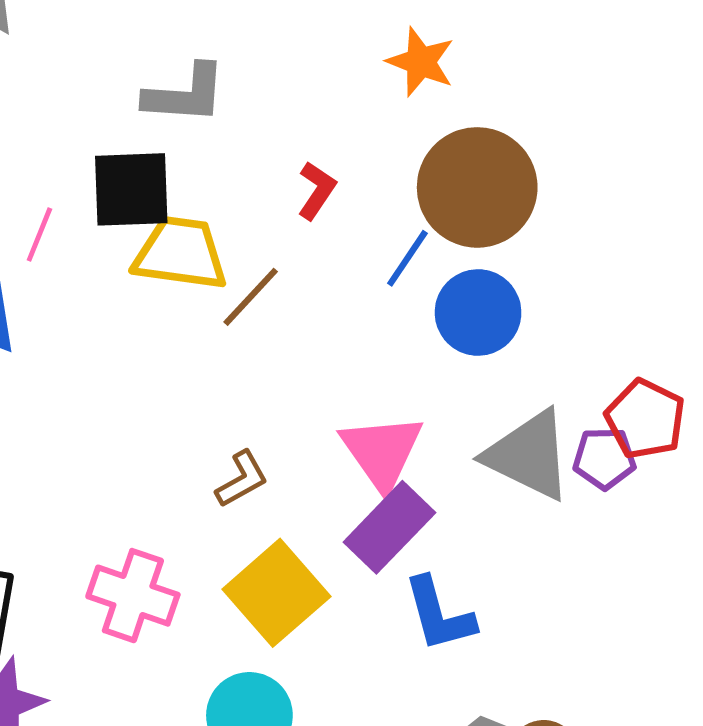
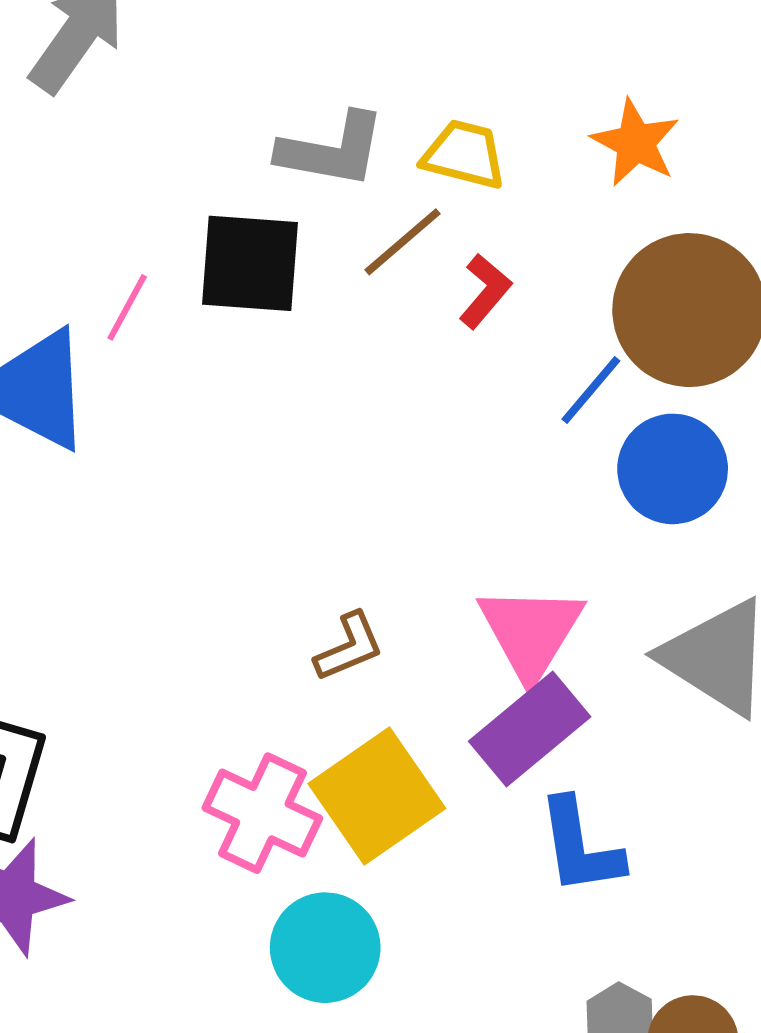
yellow trapezoid: (180, 253) -> (464, 154), moved, size x0.7
brown line: (251, 297) -> (403, 242), moved
pink cross: (133, 596) -> (262, 813), moved

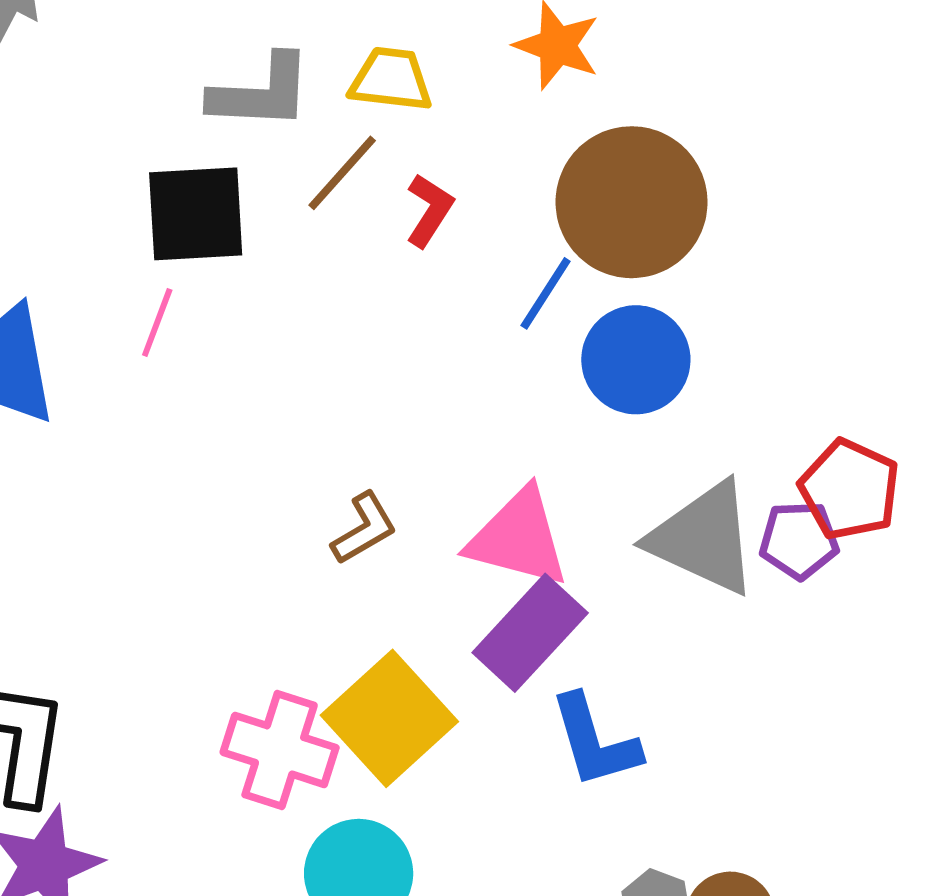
pink line: (127, 307) -> (157, 323), moved
pink triangle: (531, 632) -> (518, 538), turned -39
brown L-shape: (349, 647) -> (364, 528), moved

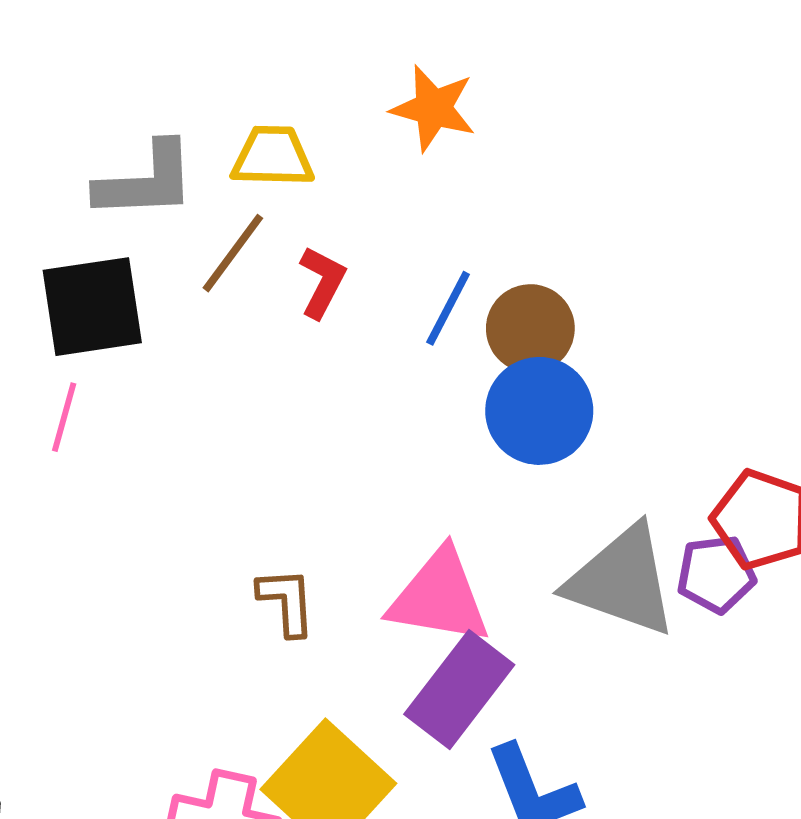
brown circle: (632, 202) -> (530, 329), moved, size x0.6
blue line: (546, 293) -> (448, 308), moved
brown L-shape: (364, 528) -> (287, 602), turned -58

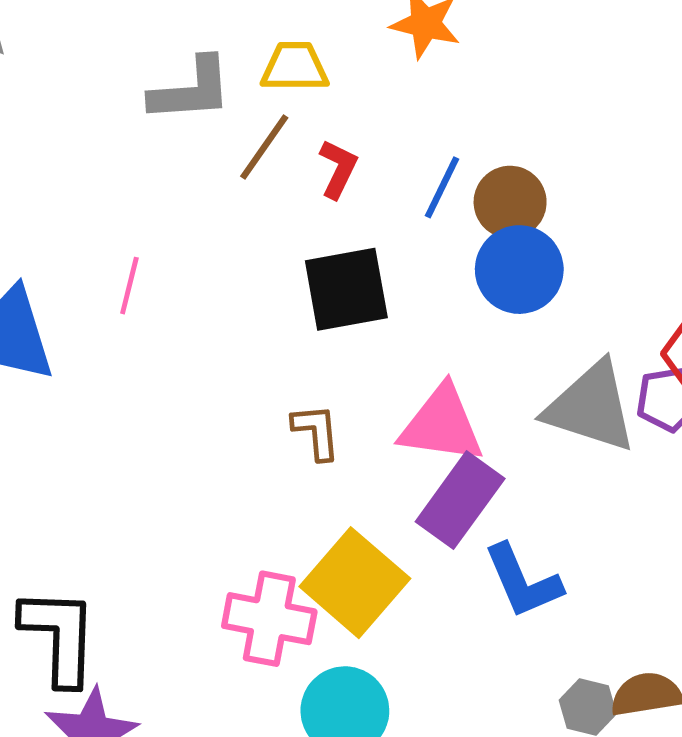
black square: (92, 307) -> (346, 289), moved

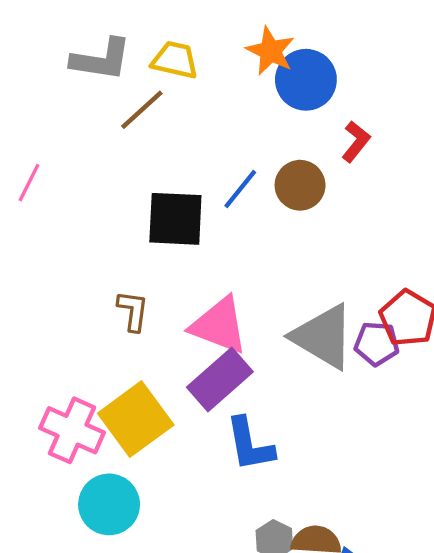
red L-shape: (338, 169) -> (356, 142), moved
blue line: (442, 187) -> (240, 189), moved
blue circle: (519, 270) -> (306, 80), moved

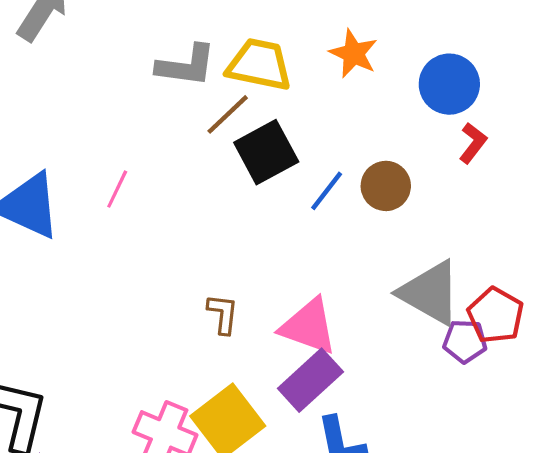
yellow trapezoid: (175, 60) -> (259, 65), size x1.4
blue circle: (306, 80) -> (449, 84), moved
red L-shape: (356, 142) -> (473, 143), moved
black square: (175, 219) -> (266, 152), moved, turned -30
gray triangle: (323, 337) -> (430, 293), moved

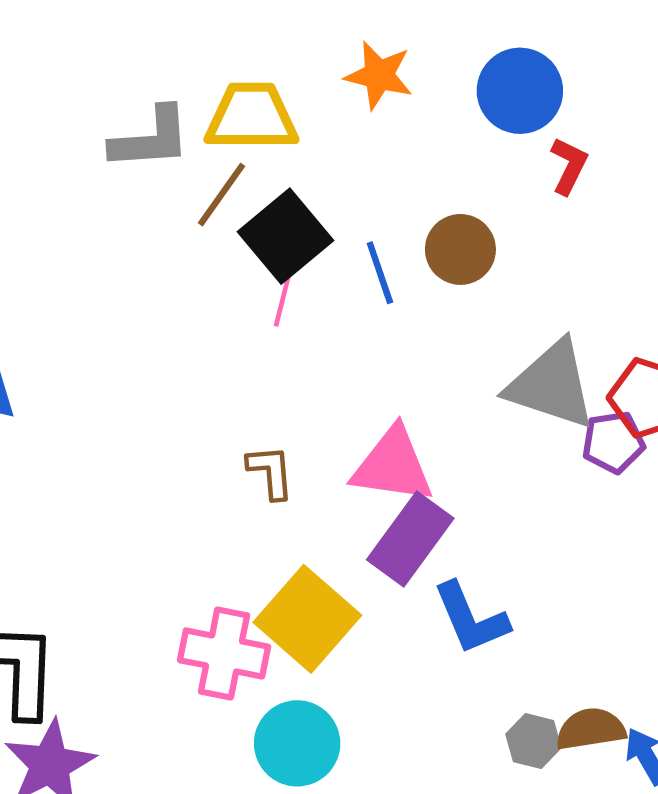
pink line: (117, 189) -> (283, 299), moved
blue line: (327, 191) -> (380, 273), turned -45

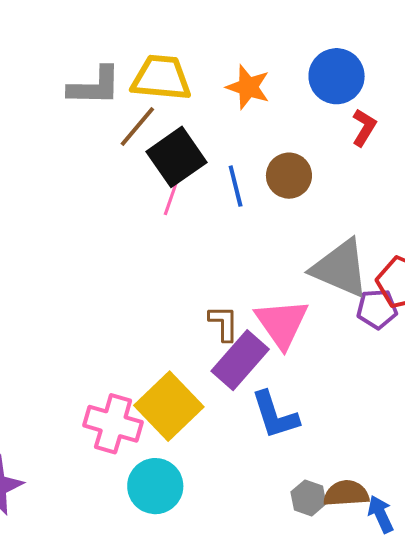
orange star: (379, 75) -> (248, 87), moved
pink triangle: (393, 465) -> (282, 323), moved, turned 42
brown L-shape: (271, 472) -> (224, 323), moved

